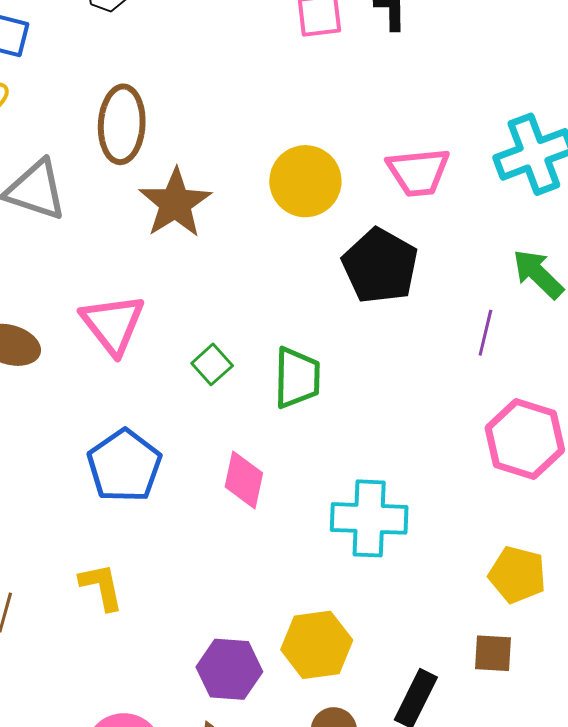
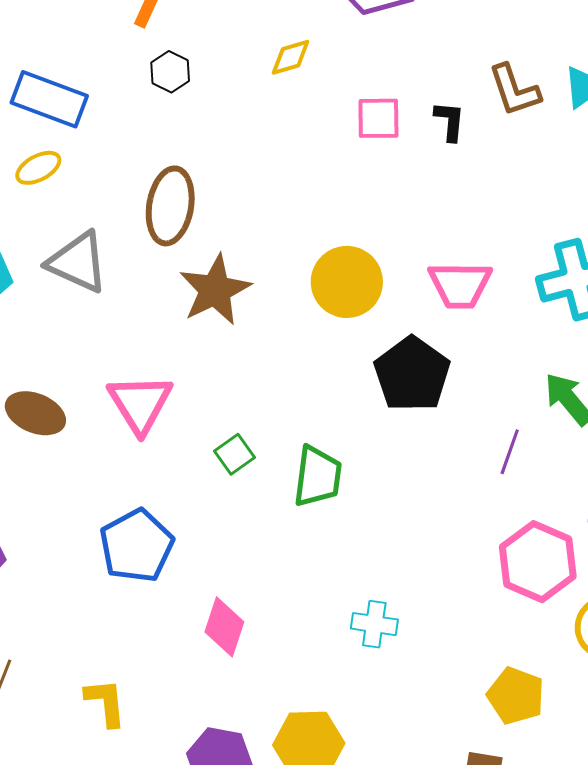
pink diamond: (244, 480) -> (224, 627), moved
cyan cross: (369, 518) -> (374, 624), size x0.6
yellow L-shape: (101, 587) -> (106, 702), moved

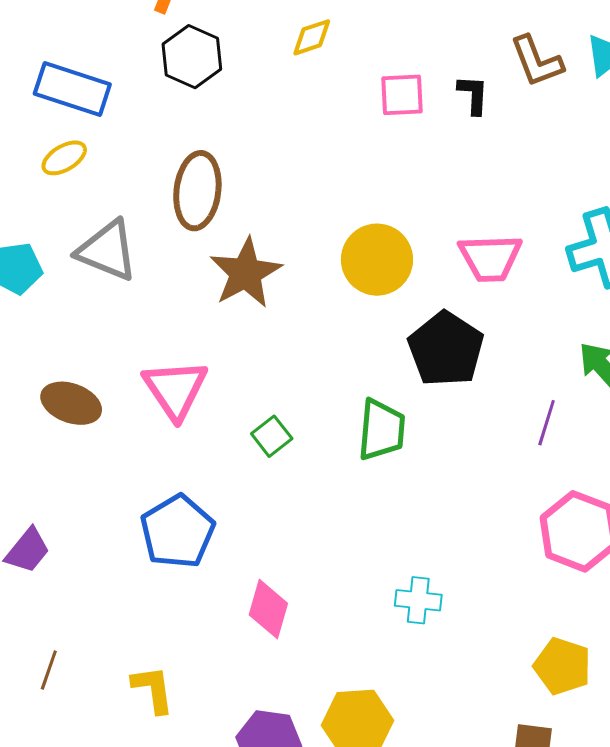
black hexagon: (170, 72) -> (192, 57), size x1.5
green trapezoid: (318, 476) -> (382, 430), moved

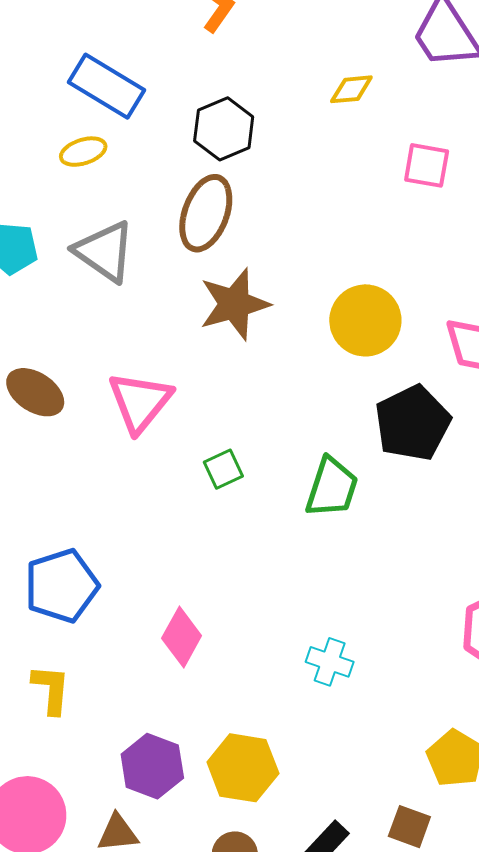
black hexagon: (192, 57) -> (224, 129), moved
blue pentagon: (177, 532) -> (62, 586), moved

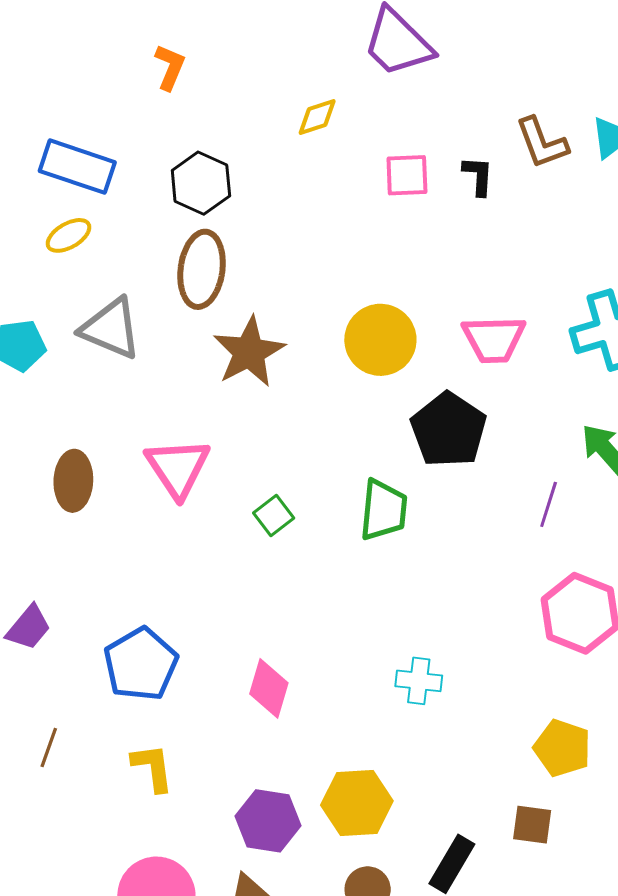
brown ellipse: (35, 392) -> (73, 481), turned 72

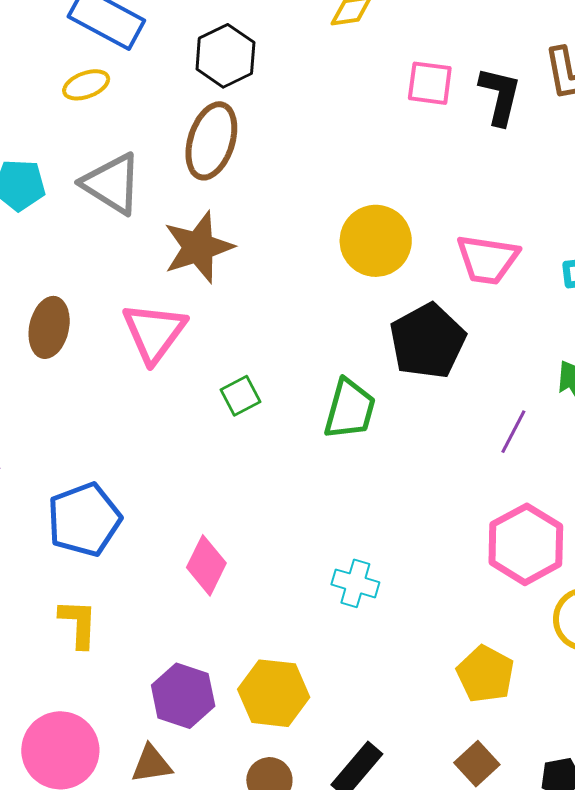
black L-shape: (478, 176) -> (500, 96), size x1.4
brown star: (249, 352) -> (198, 247), moved
brown square: (532, 825) -> (477, 764), moved, turned 30

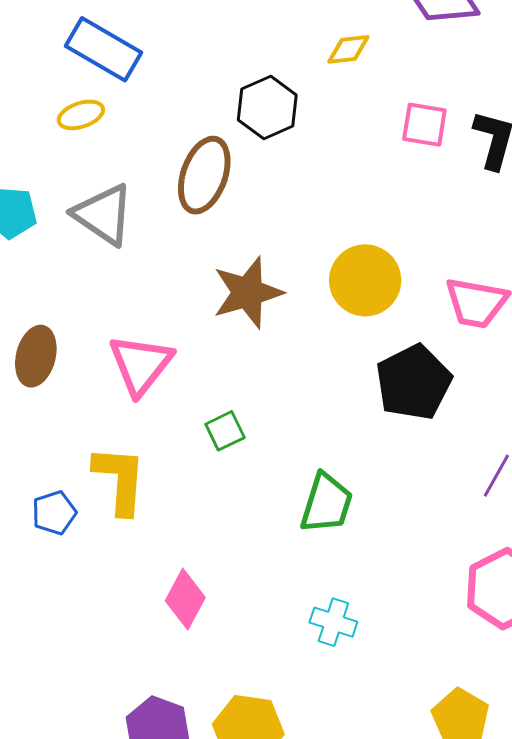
black hexagon: (225, 56) -> (267, 108), moved
brown star: (198, 247) -> (248, 293), moved
green trapezoid: (350, 409) -> (327, 503), moved
blue pentagon: (84, 520) -> (54, 513), moved, size x0.6
yellow L-shape: (78, 624) -> (120, 480), moved, size x1.4

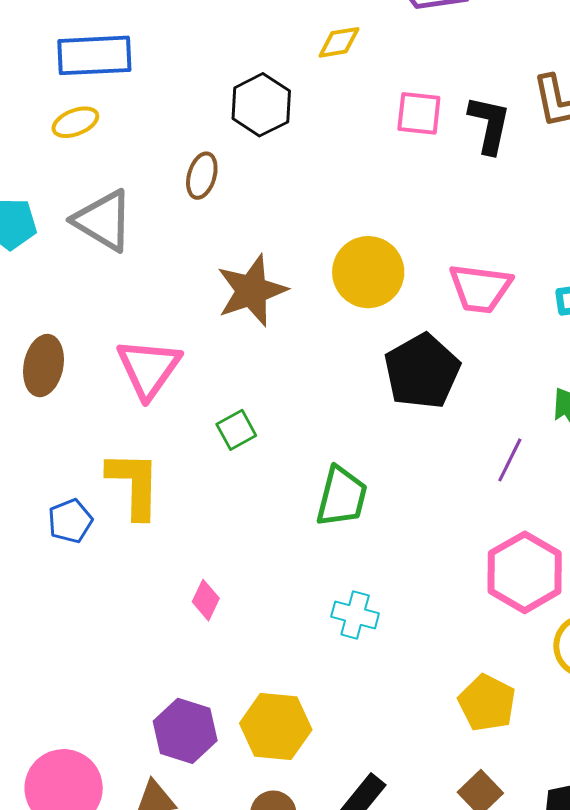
blue rectangle: (103, 49) -> (94, 55), turned -30
brown ellipse: (204, 175) -> (202, 176), size x0.6
pink diamond: (185, 599) -> (206, 600), size x0.7

